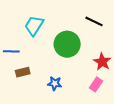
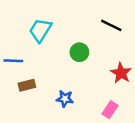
green circle: (67, 44) -> (79, 52), size x0.6
pink rectangle: (96, 84) -> (110, 110), moved

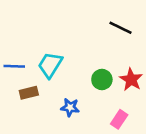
cyan trapezoid: (40, 30) -> (50, 65), moved
green circle: (79, 52) -> (102, 80), moved

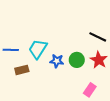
black line: (120, 28) -> (98, 37), moved
blue star: (70, 107) -> (57, 61), moved

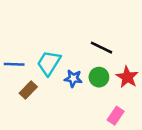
black line: (98, 37) -> (102, 48), moved
brown rectangle: (22, 70) -> (28, 90), turned -32

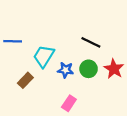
blue line: (14, 64) -> (13, 41), moved
pink rectangle: (116, 116) -> (69, 103), moved

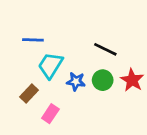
blue line: (13, 41) -> (33, 40), moved
pink rectangle: (69, 103) -> (50, 114), moved

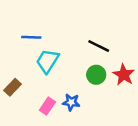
blue star: (76, 81) -> (71, 102), moved
brown rectangle: (29, 94) -> (12, 87), moved

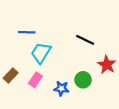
green circle: (96, 75) -> (83, 80), moved
pink rectangle: (47, 106) -> (35, 80), moved

